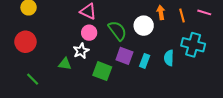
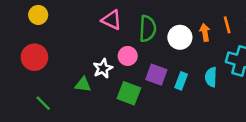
orange arrow: (161, 12) -> (205, 32), moved
green semicircle: (117, 31) -> (148, 29), moved, turned 40
pink circle: (89, 33) -> (128, 56), moved

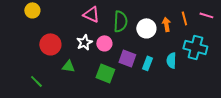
red circle: (34, 57) -> (50, 44), moved
white star: (103, 68) -> (84, 42), moved

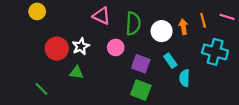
white star: (84, 42) -> (81, 46), moved
cyan semicircle: (171, 60) -> (184, 78), moved
cyan rectangle: (147, 63) -> (170, 61), moved, turned -56
green square: (105, 73) -> (141, 90), moved

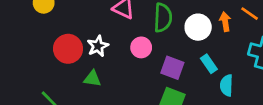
orange line: (203, 20) -> (250, 14), turned -40

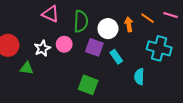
white star: (98, 46) -> (42, 48), moved
purple square: (172, 68) -> (94, 47), moved
cyan semicircle: (227, 85) -> (139, 77), moved

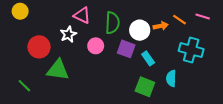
orange arrow: (129, 24) -> (161, 26), turned 88
white star: (42, 48) -> (68, 34), moved
green triangle: (27, 68) -> (58, 70), size x1.6
green square: (88, 85) -> (145, 87), moved

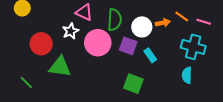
pink line: (203, 16) -> (204, 22), moved
pink circle: (96, 46) -> (98, 43), size x1.6
cyan semicircle: (171, 78) -> (187, 75), moved
green square: (145, 87) -> (133, 84), moved

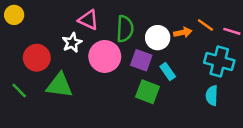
green line: (26, 83) -> (19, 90), moved
green square: (133, 84) -> (148, 92), moved

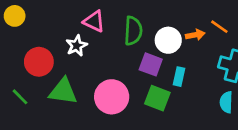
pink circle: (105, 56) -> (112, 97), moved
cyan rectangle: (168, 72) -> (179, 77), turned 48

